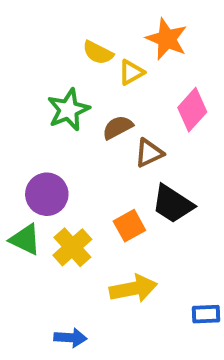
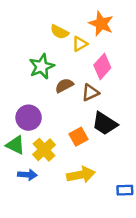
pink diamond: (192, 110) -> (102, 66), moved
brown semicircle: (118, 127) -> (64, 85), moved
blue arrow: (70, 338) -> (27, 175), moved

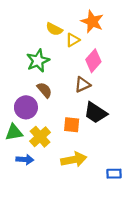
brown semicircle: (64, 85) -> (44, 90), moved, turned 77
orange square: (79, 137) -> (72, 125), turned 35
green triangle: (15, 145) -> (14, 132), turned -36

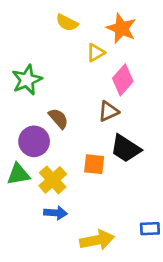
yellow semicircle: (54, 29) -> (67, 23), moved
green star: (38, 61) -> (27, 80), moved
blue arrow: (25, 160) -> (56, 213), moved
yellow arrow: (74, 160) -> (97, 240), moved

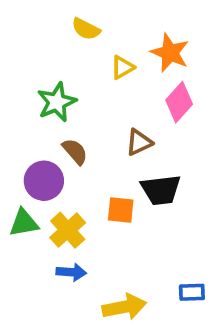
orange star: (121, 28) -> (170, 53), moved
green star: (27, 80) -> (57, 102), moved
pink diamond: (123, 80) -> (179, 102), moved
black trapezoid: (126, 148) -> (161, 190), turned -40

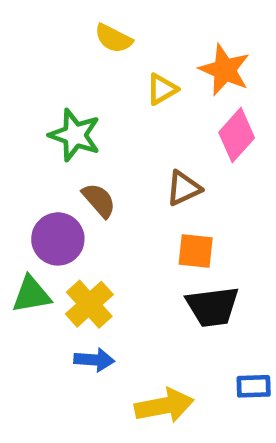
green star: (57, 102) -> (75, 135), turned -30
black trapezoid: (161, 190) -> (213, 307), moved
orange square: (121, 210) -> (196, 251), moved

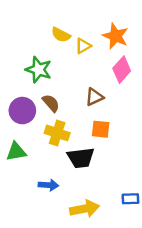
yellow semicircle: (113, 38) -> (61, 35), moved
purple circle: (58, 239) -> (22, 111), moved
yellow cross: (89, 304) -> (57, 133), moved, turned -30
black trapezoid: (213, 307) -> (81, 158), moved

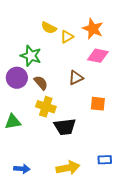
pink diamond: (122, 70) -> (98, 56), turned 60
purple circle: (22, 111) -> (17, 78), moved
orange square: (101, 129) -> (98, 104), moved
blue arrow: (48, 185) -> (22, 169), moved

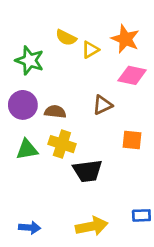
green star: (31, 56) -> (30, 60), moved
brown semicircle: (41, 83) -> (55, 112), turned -42
green triangle: (13, 122) -> (27, 149), moved

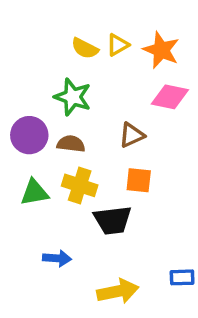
yellow triangle: (90, 50) -> (118, 45), moved
green star: (30, 60) -> (73, 97), moved
orange square: (132, 140) -> (139, 180), moved
blue arrow: (30, 228) -> (57, 258), moved

